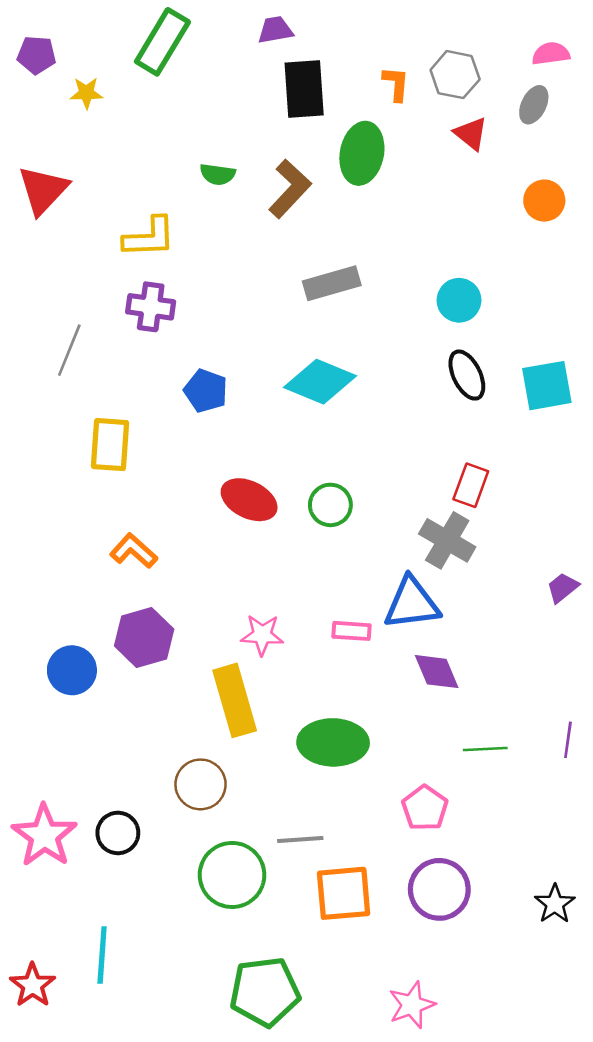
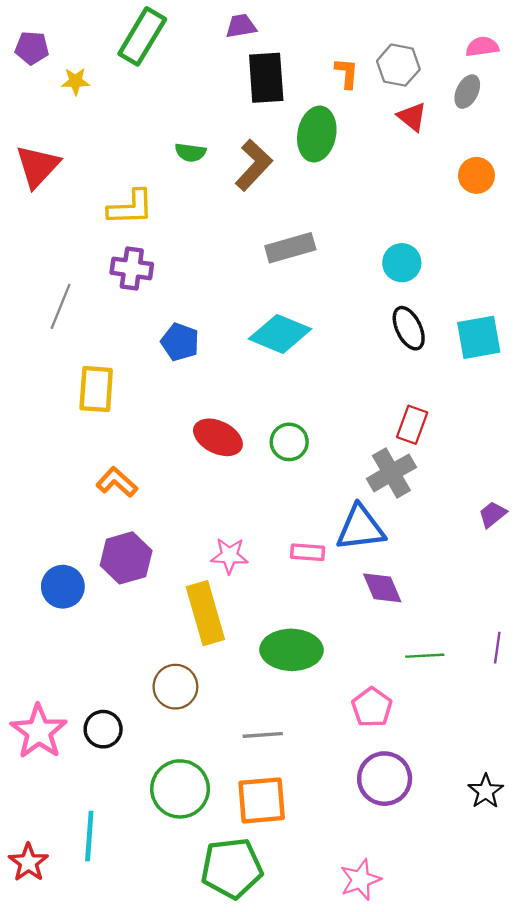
gray cross: (447, 540) -> (391, 473), turned 30
green circle: (232, 875) -> (180, 789), moved
orange square: (344, 893) -> (262, 800), moved

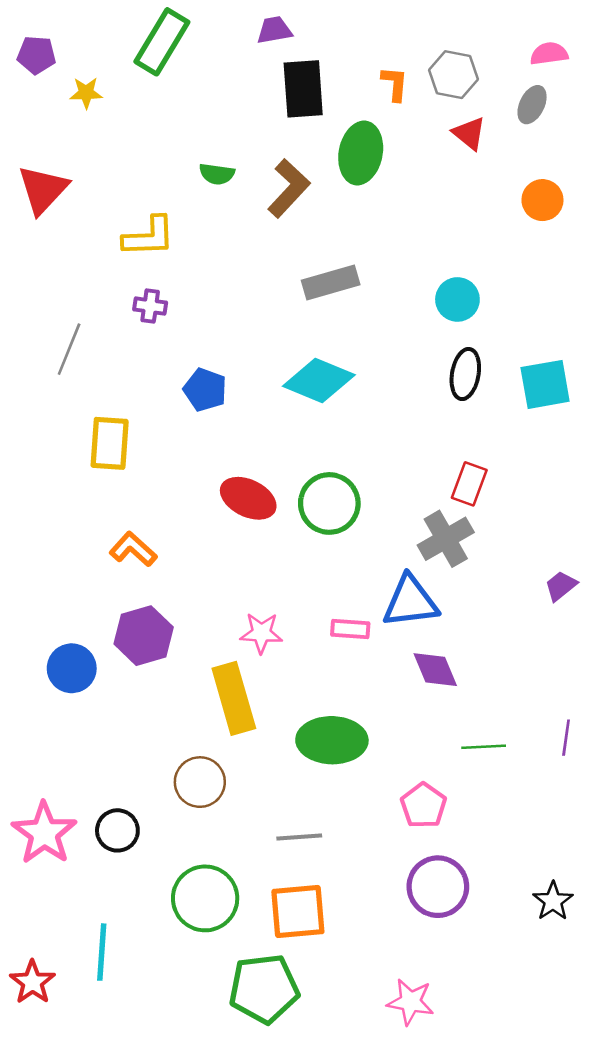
purple cross: (132, 268) -> (150, 306), size x0.7
black ellipse: (409, 328) -> (465, 374), turned 36
green circle: (289, 442) -> (329, 503), size x1.4
pink star: (360, 880) -> (410, 1002), turned 30

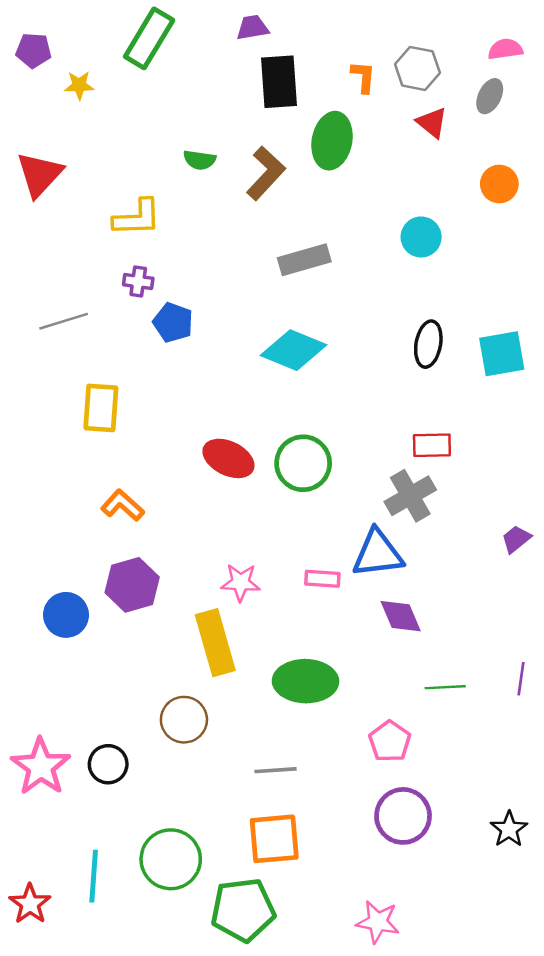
cyan circle: (457, 299) -> (421, 237), moved
gray line: (69, 349) -> (64, 321), turned 51
blue pentagon: (205, 390) -> (173, 322), moved
red rectangle: (469, 484) -> (432, 445), turned 69
green circle: (205, 898) -> (171, 859), moved

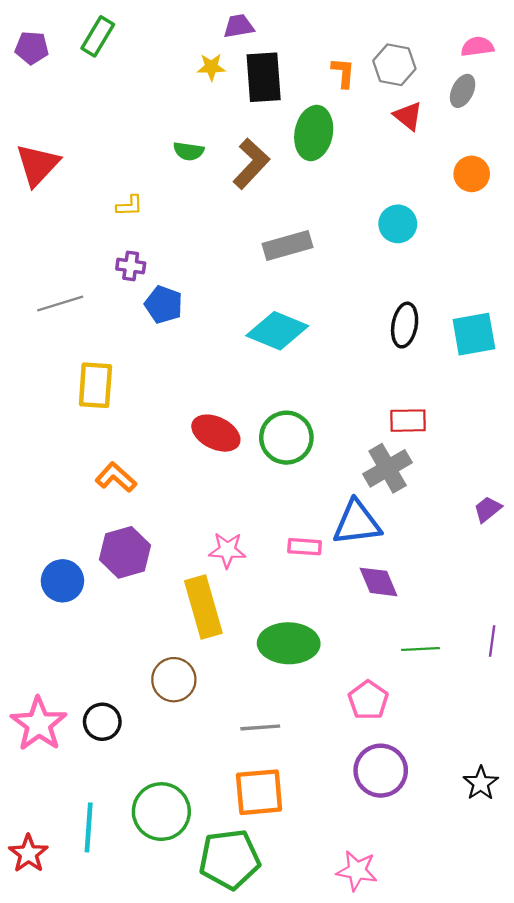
green rectangle: (149, 38) -> (98, 36), moved, size x0.7
yellow star: (79, 85) -> (211, 67), moved
yellow L-shape: (137, 218) -> (130, 206), size x0.6

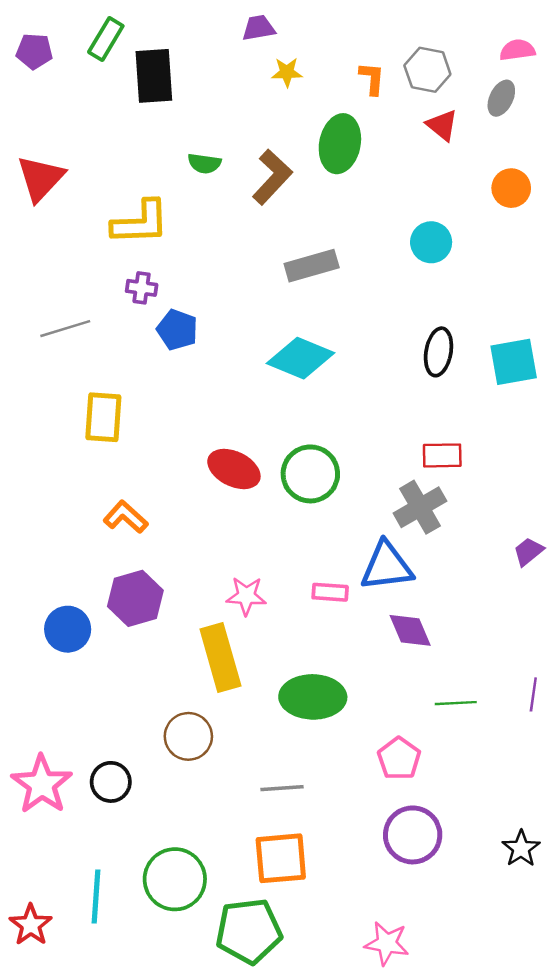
yellow star: (211, 67) -> (287, 72), moved
black rectangle: (264, 77) -> (154, 76), moved
yellow L-shape: (130, 206) -> (140, 223), size x2.0

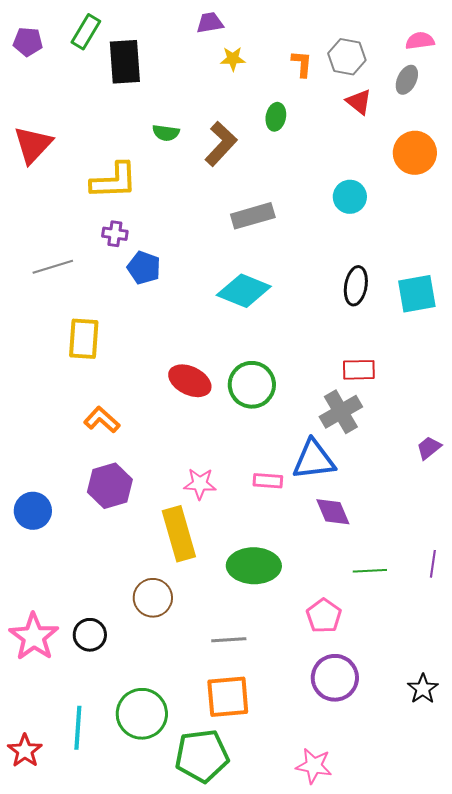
green ellipse: (340, 144) -> (276, 117), size x0.6
orange circle: (511, 188) -> (415, 153), size x1.4
blue circle: (68, 629) -> (33, 511), moved

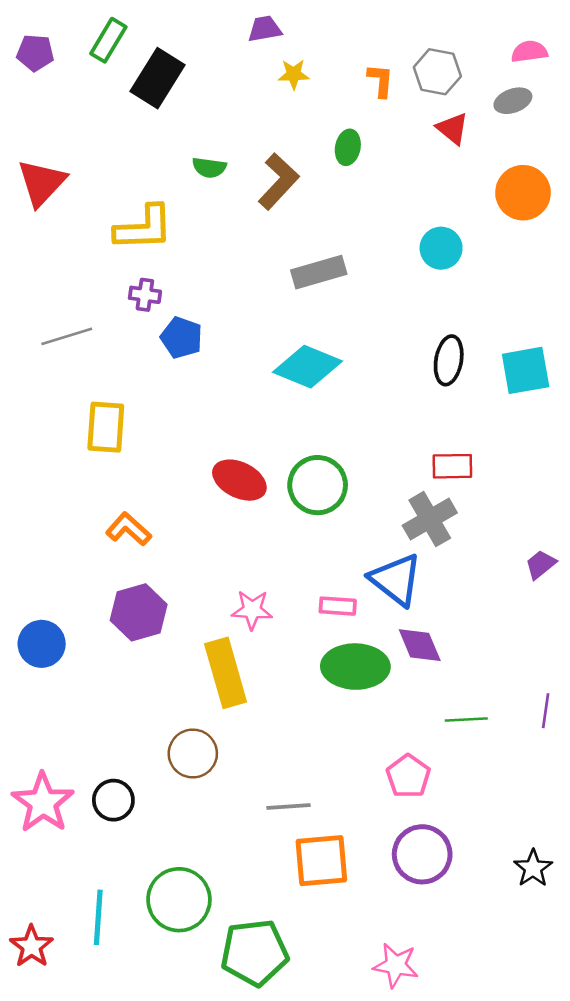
black rectangle: (125, 62) -> (158, 78), turned 36
gray ellipse: (407, 80) -> (513, 101), turned 44
blue triangle: (314, 460) -> (396, 580), turned 45
green ellipse: (254, 566) -> (355, 667), moved
orange square: (228, 697) -> (321, 861), moved

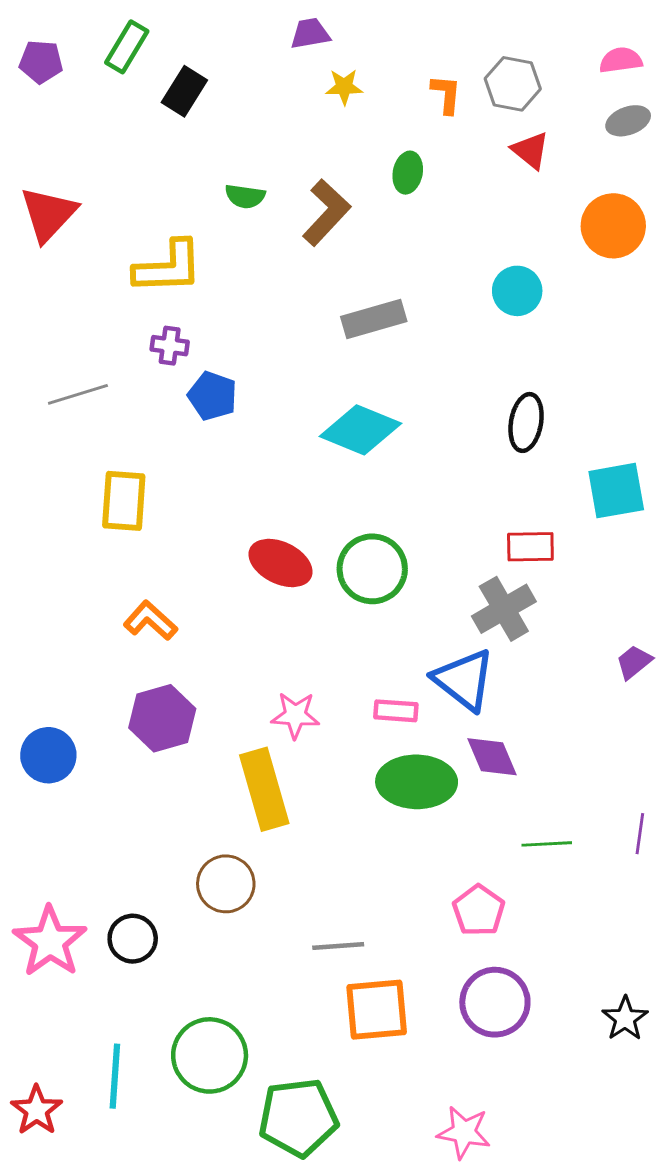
black rectangle: (158, 78) -> (184, 91), size x0.7
gray ellipse: (513, 101) -> (628, 121), moved
cyan square: (526, 370) -> (616, 491), moved

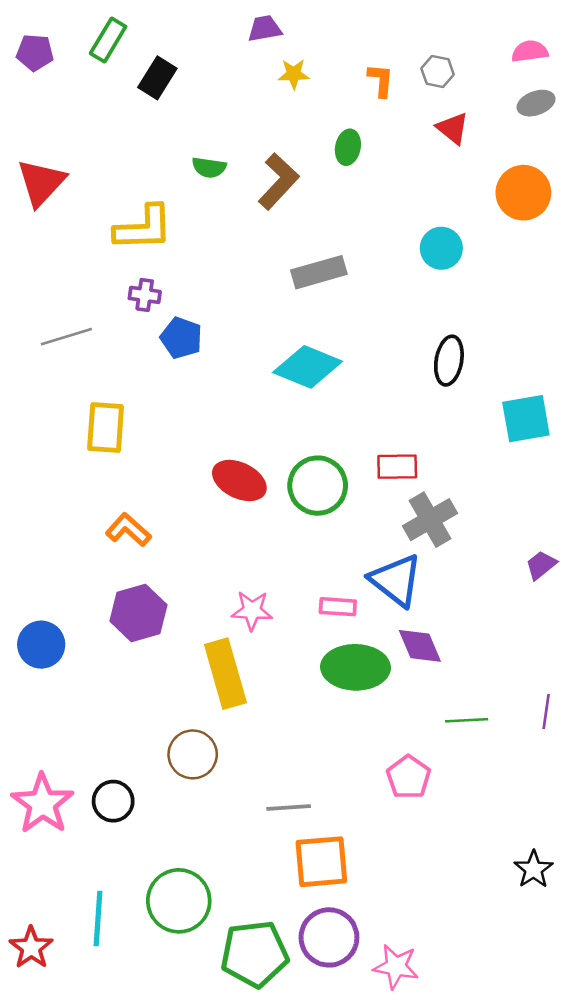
gray hexagon: (513, 84) -> (438, 72), size x0.7
red rectangle: (530, 547) -> (397, 467), moved
purple circle: (495, 1002) -> (329, 937), moved

